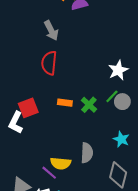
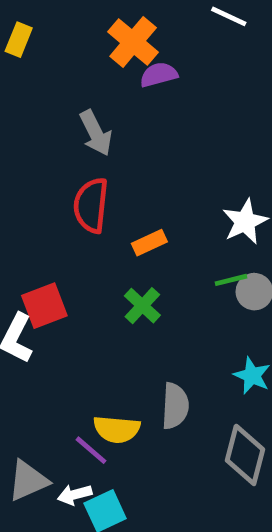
green line: (112, 96) -> (231, 280), turned 32
orange rectangle: (65, 103) -> (149, 243), moved, turned -32
green cross: (89, 105) -> (142, 306), moved

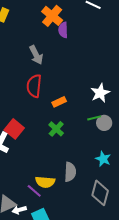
purple semicircle: (159, 75) -> (63, 30), turned -77
red square: (44, 306) -> (14, 129), turned -30
white arrow: (75, 495) -> (19, 210), moved

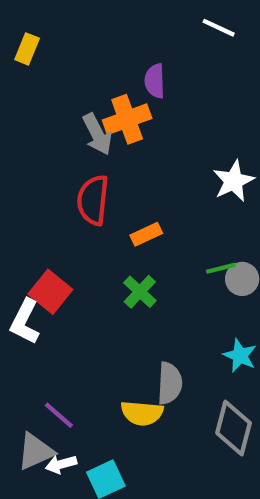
orange cross: (52, 16) -> (127, 119), moved, turned 30
white star: (100, 93) -> (234, 181), moved
yellow semicircle: (45, 182) -> (142, 413), moved
purple line: (34, 191) -> (59, 415), moved

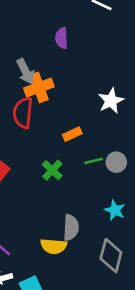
orange cross: (127, 119) -> (39, 87), moved
orange rectangle: (146, 234) -> (72, 134), moved
green line: (221, 268) -> (94, 161), moved

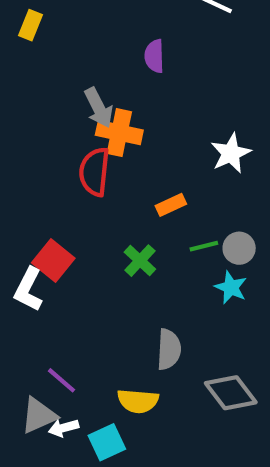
orange cross: (39, 87) -> (119, 133), turned 32
cyan star: (115, 210) -> (231, 287), moved
yellow semicircle: (54, 246) -> (138, 401), moved
gray diamond: (111, 256) -> (231, 393), turned -52

